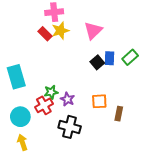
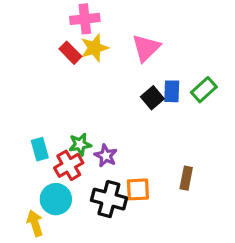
cyan rectangle: (16, 77) -> (40, 149), moved, size x0.6
orange square: (99, 101) -> (138, 189), moved
cyan circle: (20, 117) -> (56, 199), moved

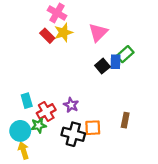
pink cross: (85, 19) -> (57, 13), turned 36
green rectangle: (204, 90) -> (125, 54), moved
green star: (80, 144) -> (39, 126), moved
cyan circle: (56, 199) -> (20, 131), moved

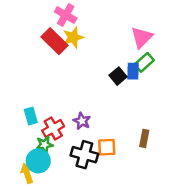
pink triangle: (98, 32) -> (142, 37), moved
red rectangle: (47, 36) -> (54, 41), size x1.5
cyan circle: (20, 131) -> (38, 161), moved

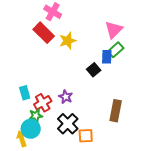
yellow star: (73, 37) -> (68, 41), moved
black square: (118, 76) -> (94, 70), moved
brown rectangle: (144, 138) -> (116, 111), size x1.5
orange square: (107, 147) -> (86, 136), moved
black cross: (84, 155) -> (68, 124), turned 30

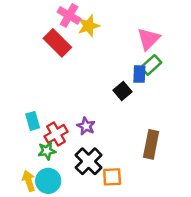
yellow star: (68, 41) -> (89, 26), moved
cyan circle: (31, 129) -> (48, 181), moved

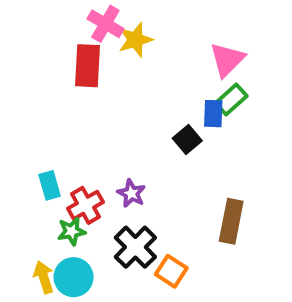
red rectangle: (57, 43) -> (88, 66), turned 48
orange square: (112, 177) -> (171, 271), turned 36

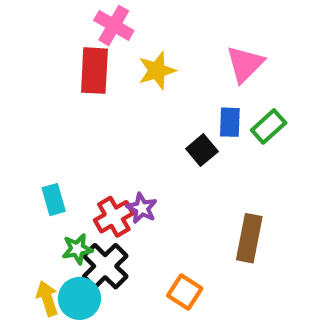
yellow star: (135, 40) -> (157, 71), moved
green rectangle: (231, 100) -> (269, 126), moved
red cross: (86, 205) -> (114, 217), moved
black cross: (135, 247) -> (105, 266), moved

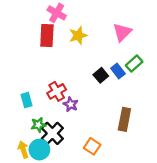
blue rectangle: (230, 122) -> (118, 71), moved, turned -40
red cross: (114, 217) -> (57, 91), moved

